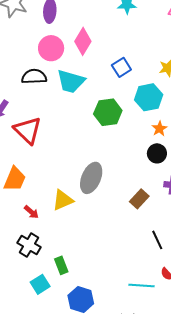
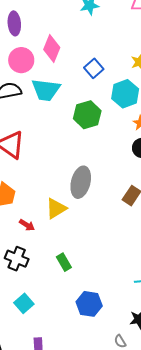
black cross: (29, 245) -> (17, 259), moved
green rectangle: (61, 265) -> (64, 262), moved
cyan square: (40, 284) -> (24, 303), moved

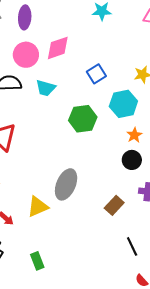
pink diamond: (52, 49) -> (58, 48), turned 40
cyan trapezoid: (46, 90) -> (46, 88), size x0.7

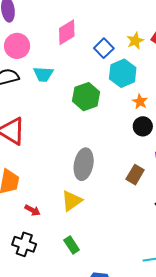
pink diamond: (58, 48) -> (67, 32), moved
blue square: (96, 74) -> (104, 48), moved
yellow triangle: (38, 207) -> (72, 201), moved

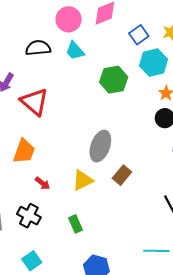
pink circle: (17, 46) -> (69, 19), moved
cyan trapezoid: (43, 74) -> (75, 51), turned 35
brown rectangle: (135, 175) -> (122, 175), moved

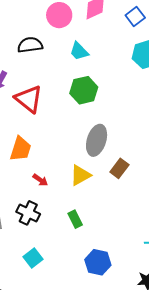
blue square: (139, 35) -> (135, 16), moved
cyan trapezoid: (75, 51) -> (79, 51), moved
green hexagon: (114, 80) -> (84, 90), moved

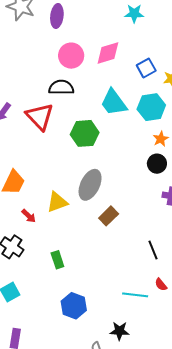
black semicircle: (30, 45) -> (61, 87), moved
cyan trapezoid: (79, 51) -> (114, 102), moved, size x1.4
red triangle: (29, 99) -> (40, 117), moved
yellow triangle: (80, 175) -> (57, 202), moved

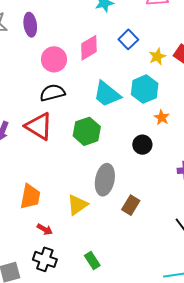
blue square: (146, 68) -> (128, 39), moved
black circle: (157, 164) -> (142, 145), moved
red arrow: (29, 216) -> (45, 229), moved

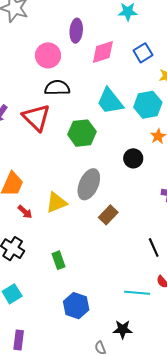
purple ellipse: (30, 25) -> (76, 31), moved
pink circle: (54, 59) -> (48, 55), moved
red arrow: (45, 229) -> (25, 212), moved

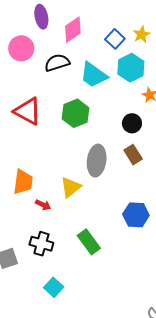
blue square: (143, 53) -> (115, 39), moved
black semicircle: (57, 88) -> (57, 63), moved
brown rectangle: (108, 215) -> (133, 155), moved, turned -60
green rectangle: (58, 260) -> (89, 242), size x1.4
blue hexagon: (76, 306) -> (136, 215), moved

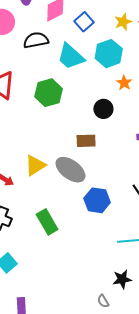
blue square: (115, 39) -> (84, 22), moved
brown rectangle: (133, 155) -> (86, 141), moved, turned -66
gray ellipse: (97, 161) -> (70, 170), moved, turned -68

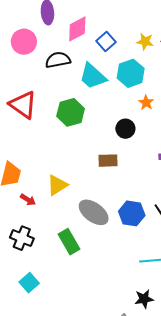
yellow star: (123, 22) -> (145, 42), turned 30
gray ellipse: (70, 170) -> (94, 212), moved
blue hexagon: (97, 200) -> (132, 213), moved

